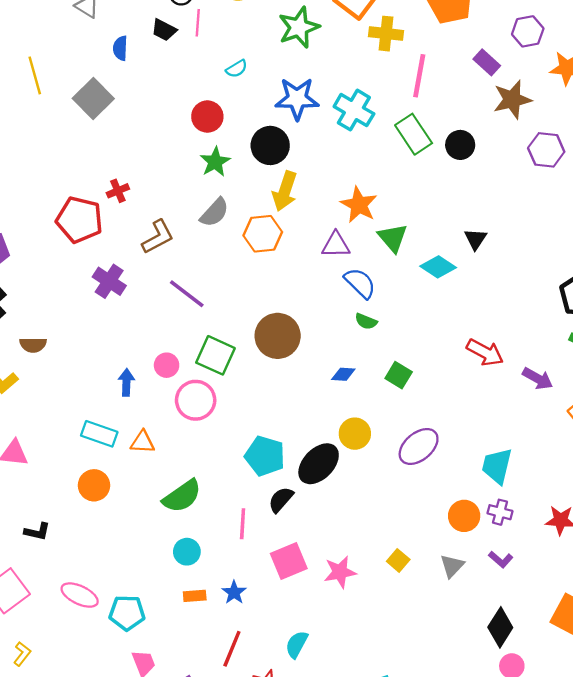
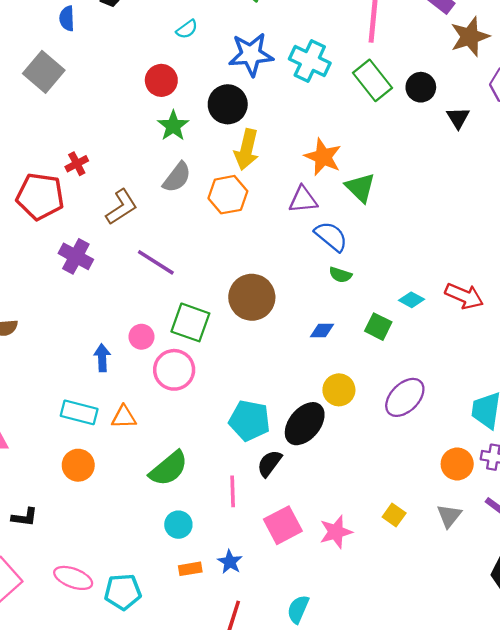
black triangle: (475, 239) -> (458, 118), moved
cyan diamond: (438, 267) -> (411, 300), moved, size x0.7

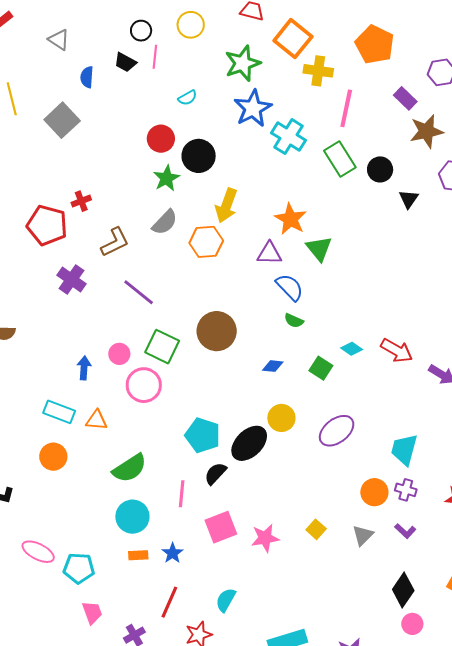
blue star: (251, 54) -> (253, 108), moved, turned -30
black circle: (228, 104) -> (199, 156), moved
cyan circle: (178, 525) -> (132, 517), size x1.4

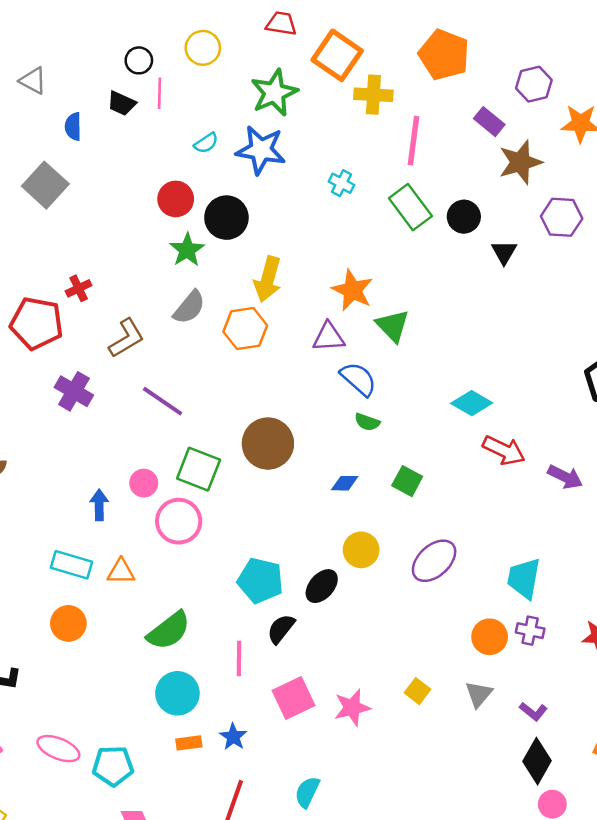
blue star: (253, 108) -> (261, 150), moved, turned -30
cyan cross: (289, 137) -> (341, 183), size x0.6
cyan diamond: (352, 349) -> (472, 403), moved, size x1.4
black ellipse: (249, 443) -> (322, 586), size x0.7
purple L-shape: (405, 531) -> (533, 711), moved

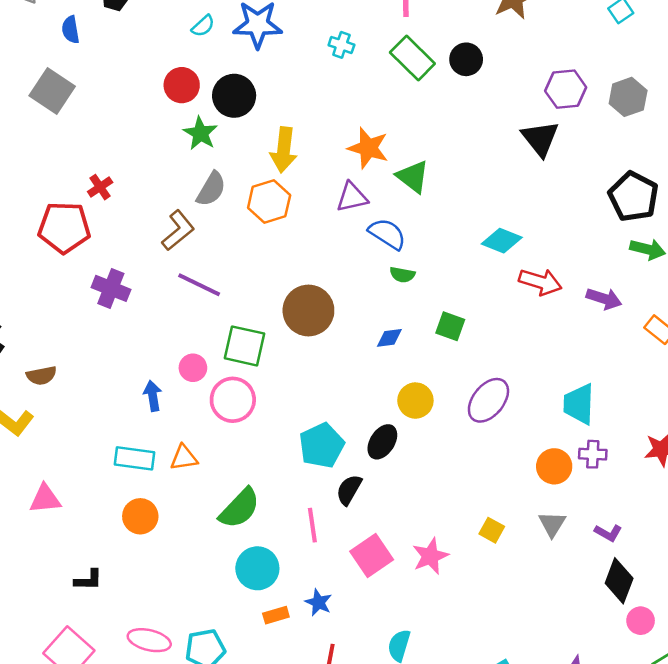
purple hexagon: (562, 217) -> (566, 89), moved
black triangle: (504, 252) -> (540, 138), moved, size x1.5
brown L-shape: (126, 338) -> (178, 230), moved
cyan pentagon: (260, 580) -> (322, 445), turned -30

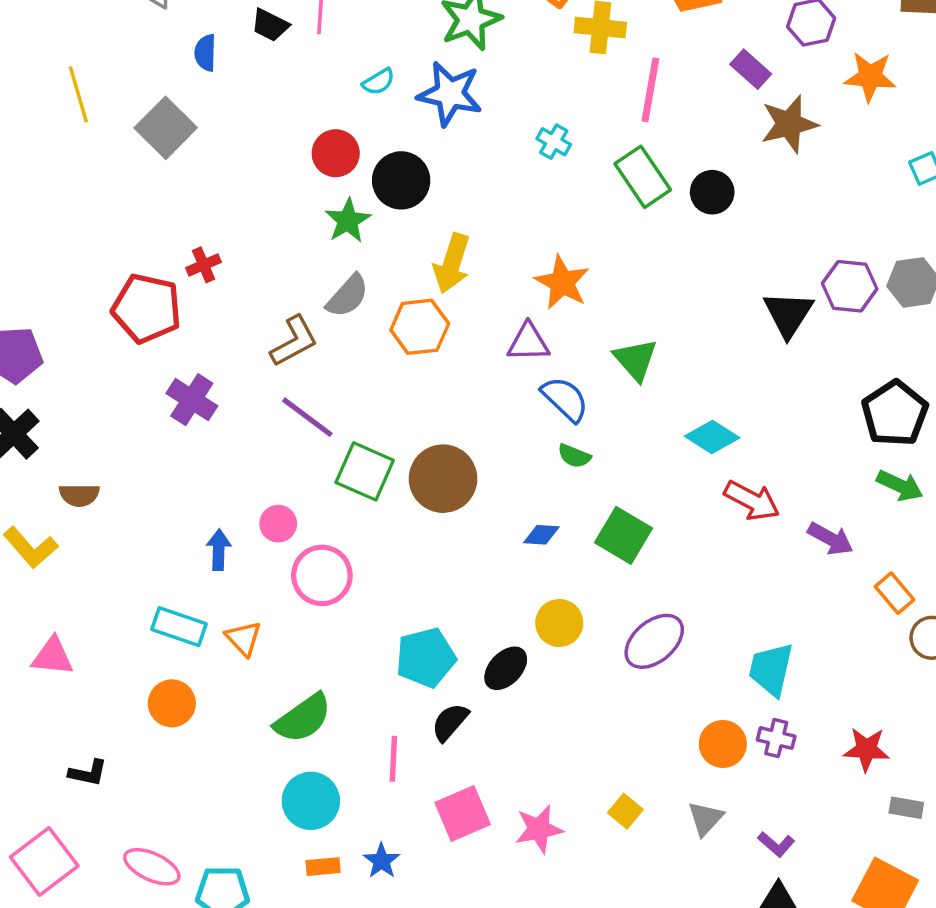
purple hexagon: (566, 89) -> (850, 286), moved
green triangle: (413, 177) -> (635, 360), moved
green square: (450, 326) -> (623, 535), size x1.4
green square: (245, 346) -> (365, 471), moved
orange triangle: (184, 458) -> (243, 638), turned 44

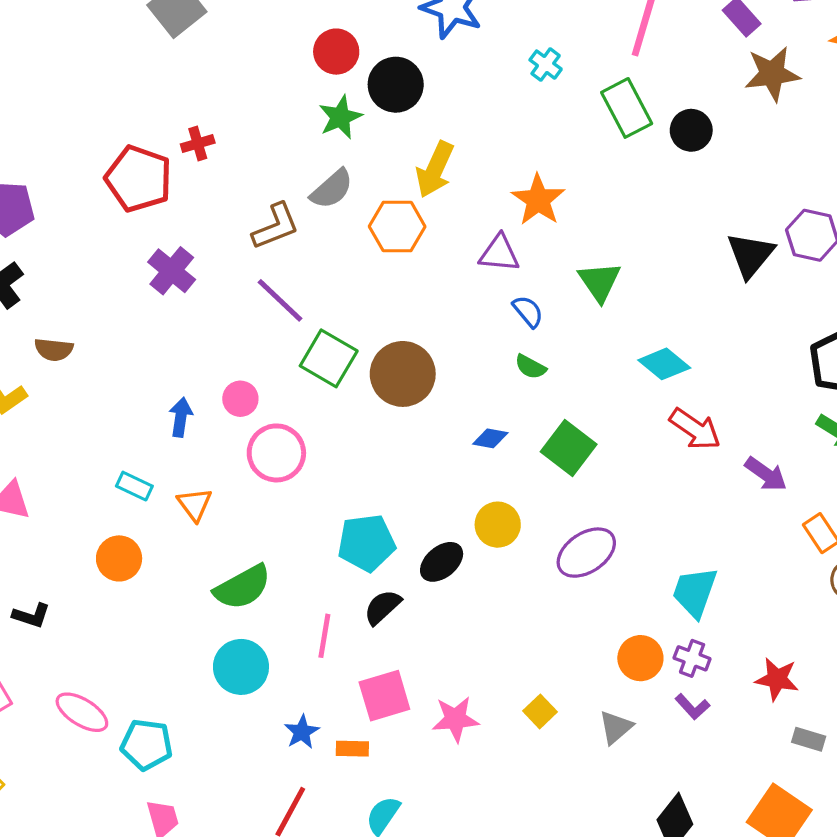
blue semicircle: (565, 399) -> (528, 311), size x0.7
cyan rectangle: (179, 627) -> (134, 486), size x0.7
purple L-shape: (776, 844) -> (692, 707), moved
orange rectangle: (323, 867) -> (352, 749), moved

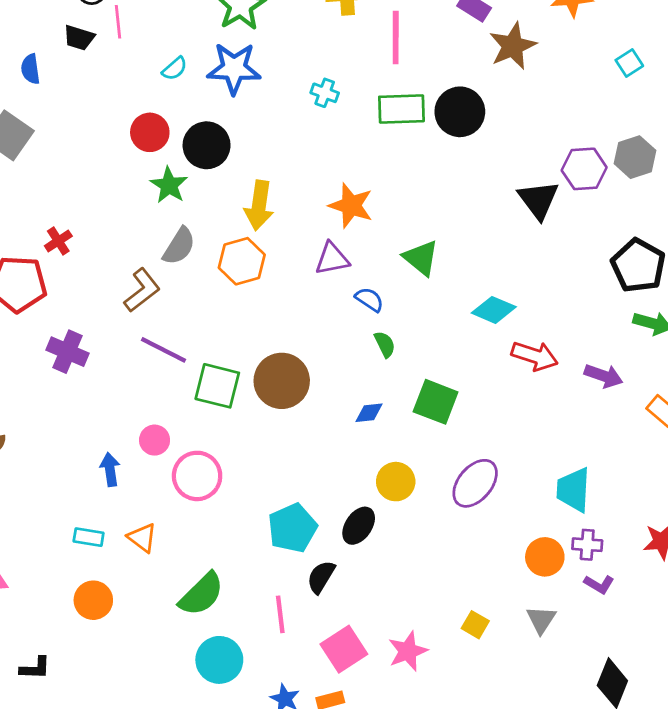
green rectangle: (627, 108) -> (402, 109), turned -48
black circle: (691, 130) -> (460, 112), size x1.4
green semicircle: (530, 367) -> (385, 344), turned -128

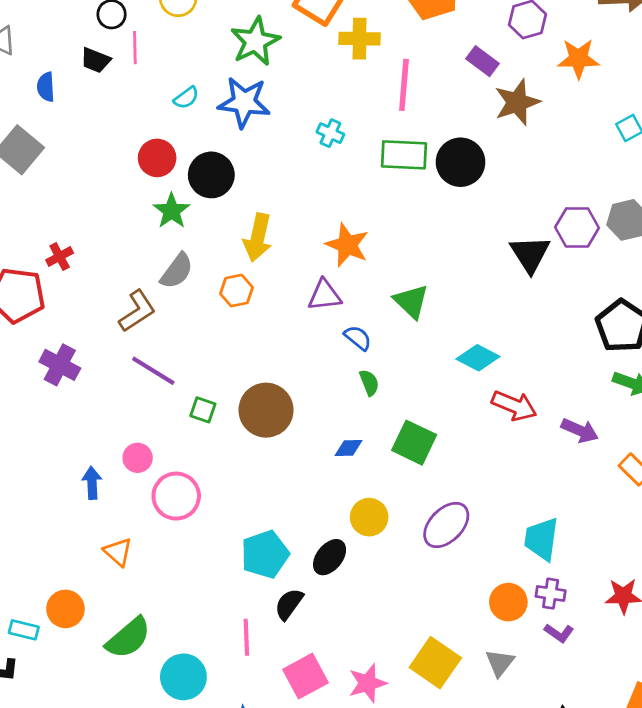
orange hexagon: (242, 261) -> (237, 291), size x0.7
green square: (217, 386) -> (203, 410), size x0.6
cyan rectangle: (89, 537) -> (24, 630), moved
green semicircle: (201, 594) -> (128, 638), moved
yellow square: (475, 625) -> (435, 663), size x1.8

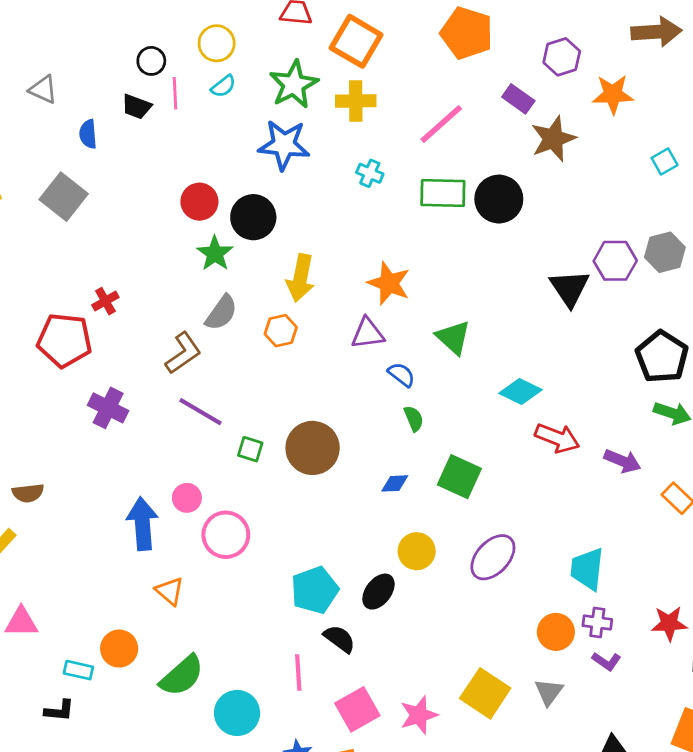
yellow cross: (359, 39) -> (356, 101), moved
pink line: (404, 85) -> (441, 124), turned 45
cyan semicircle: (186, 98) -> (223, 86), moved
blue arrow: (92, 483) -> (142, 524), size x1.6
black semicircle: (289, 604) -> (339, 639), turned 92

